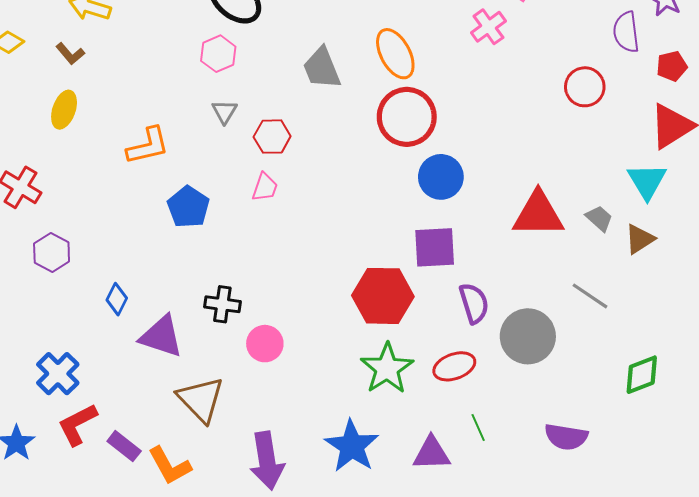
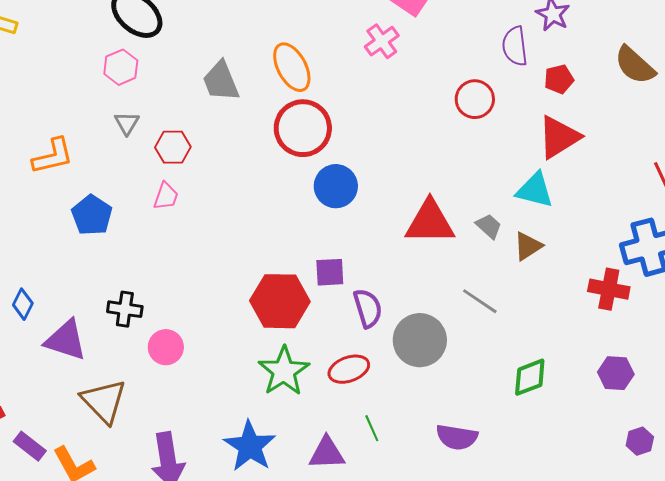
cyan triangle: (647, 181) -> (535, 190), turned -45
purple square: (435, 247) -> (330, 272), moved, size x0.7

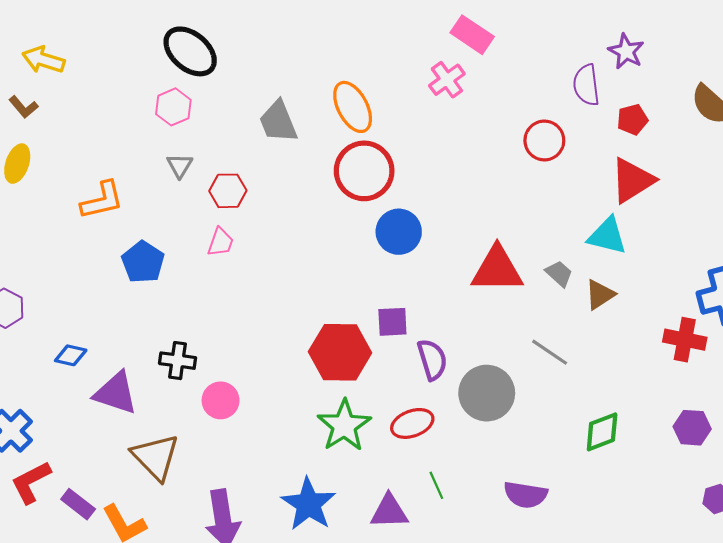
blue diamond: (23, 304) -> (71, 355), turned 76

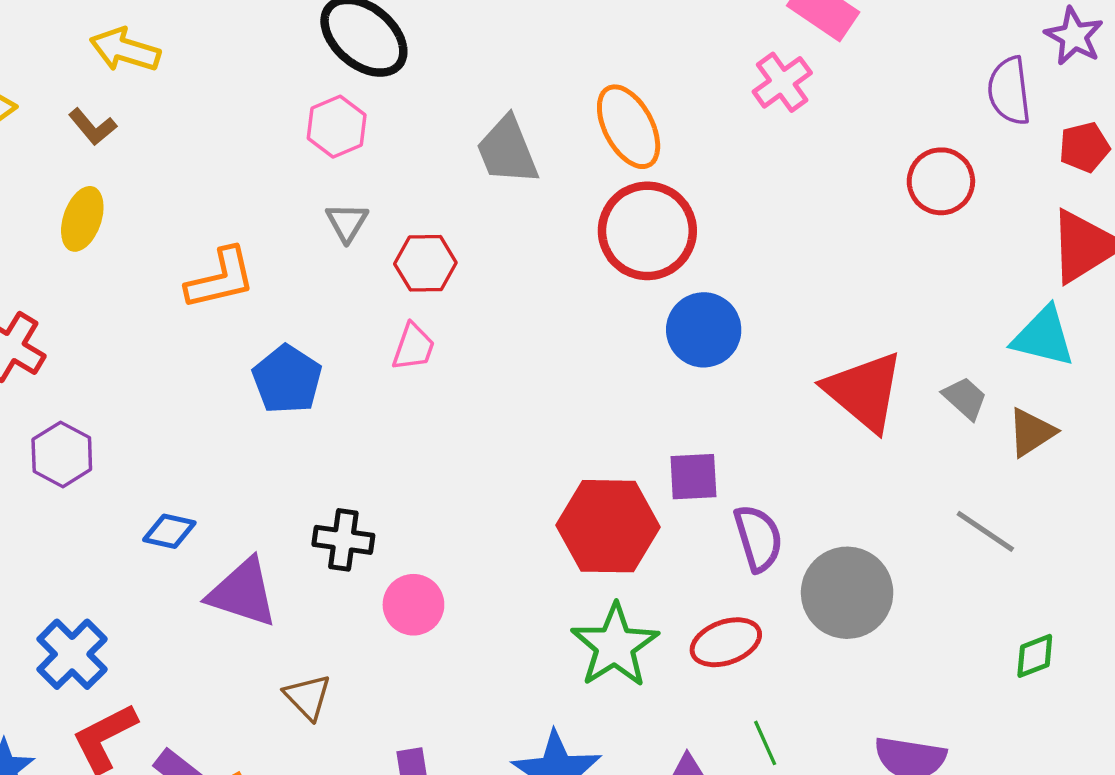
red triangle: (497, 269) -> (864, 391), turned 40
gray line: (550, 352) -> (985, 531), moved
green diamond: (602, 432) -> (1035, 656), size x0.7
brown triangle: (156, 457) -> (308, 697), size x0.6

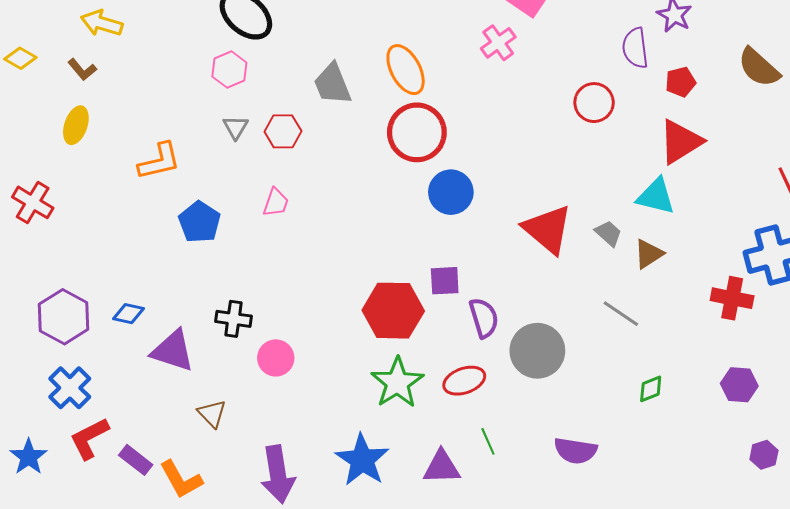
red hexagon: (425, 263) -> (283, 131), moved
purple hexagon: (62, 454) -> (64, 317), moved, size x1.4

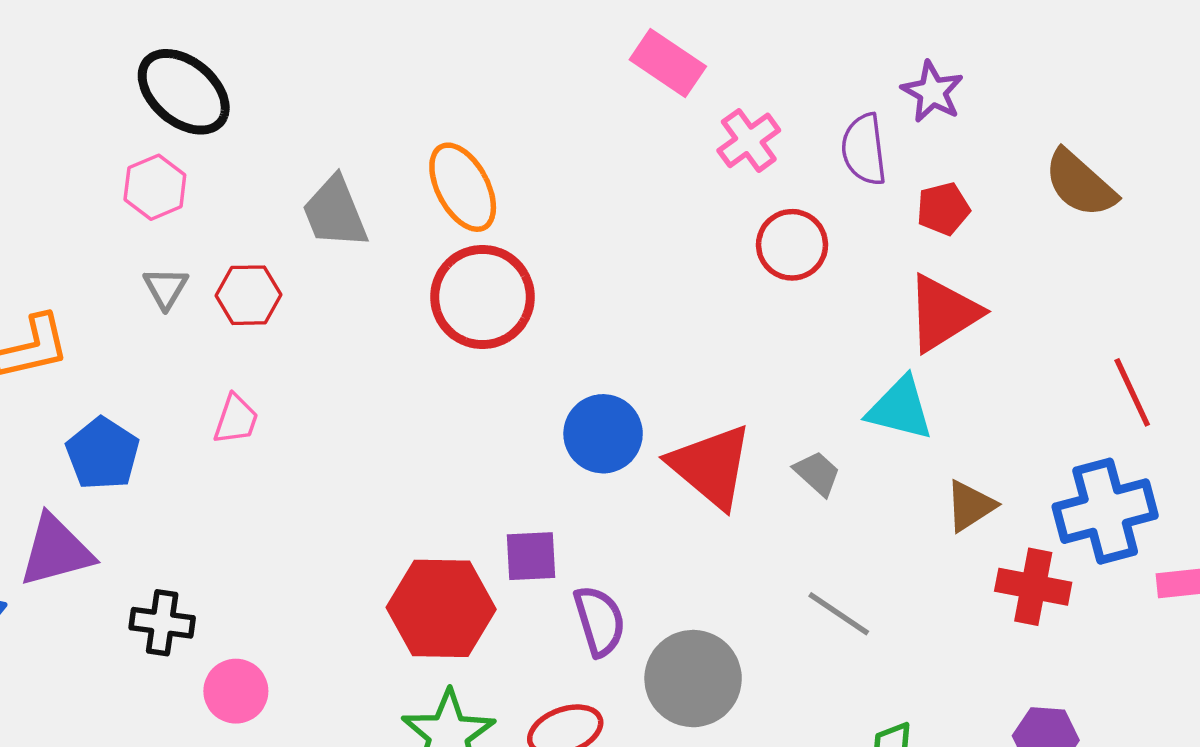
pink cross: (498, 43) -> (749, 140), moved
blue circle: (451, 192) -> (603, 434), moved
brown triangle: (649, 254) -> (970, 506), moved
purple triangle: (173, 351) -> (56, 551), moved, turned -33

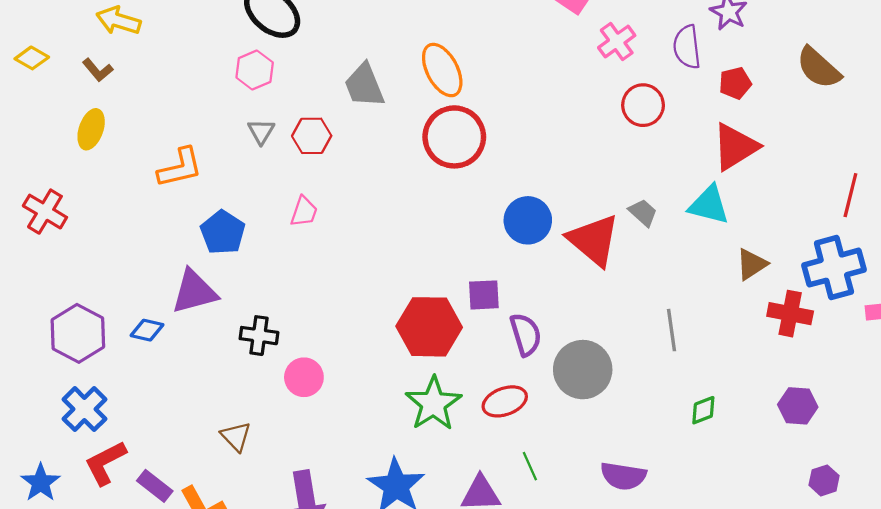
red line: (1132, 392) -> (850, 195), turned 39
gray trapezoid: (817, 473) -> (643, 213), moved
gray line: (839, 614) -> (672, 330), turned 48

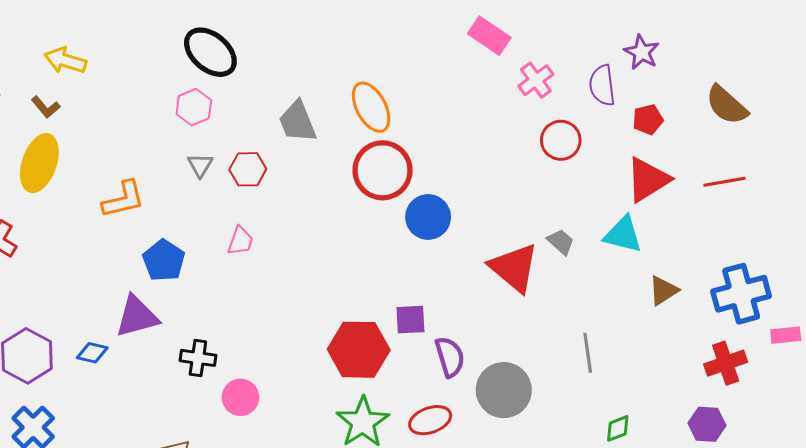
yellow ellipse: (91, 129) -> (39, 163), size x1.5
red line: (850, 195) -> (725, 182), moved, turned 66
blue circle: (528, 220) -> (428, 217), moved
red cross: (790, 314) -> (726, 363), moved, turned -30

